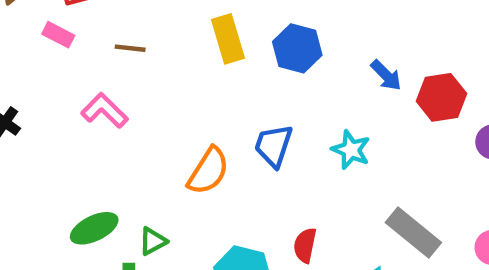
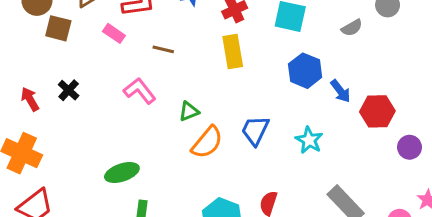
blue hexagon: (297, 48) -> (305, 71), moved
green triangle: (153, 241) -> (189, 111), moved

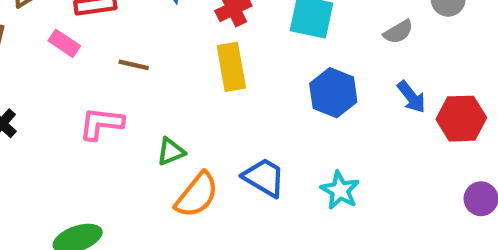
pink L-shape: (140, 91) -> (101, 124), turned -44
blue arrow: (340, 91) -> (411, 97), moved
red hexagon: (377, 111) -> (461, 119), moved
blue trapezoid: (255, 130) -> (264, 177), turned 96

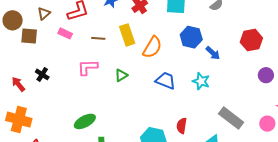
yellow rectangle: (231, 67) -> (127, 35), moved
blue arrow: (411, 97) -> (213, 53), moved
orange semicircle: (197, 195) -> (152, 47), moved

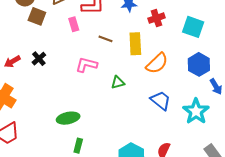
pink rectangle: (65, 33) -> (74, 24), turned 32
cyan star: (201, 81) -> (196, 111), size x1.4
red arrow: (18, 84) -> (12, 62), turned -98

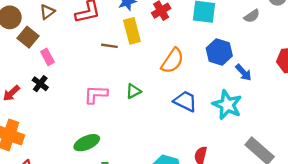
brown square: (37, 16) -> (28, 37), turned 30
pink rectangle: (74, 24) -> (47, 57), moved
yellow rectangle: (135, 44) -> (132, 31), moved
pink L-shape: (86, 65) -> (96, 94), moved

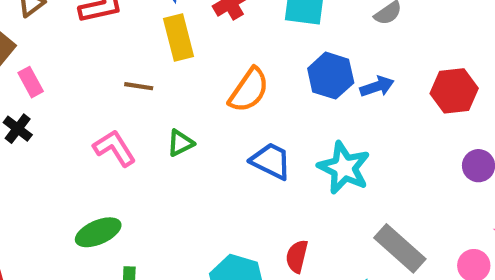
brown line: (109, 46) -> (139, 86), moved
blue arrow: (244, 73) -> (377, 86), moved, turned -66
pink L-shape: (96, 94) -> (114, 148), turned 55

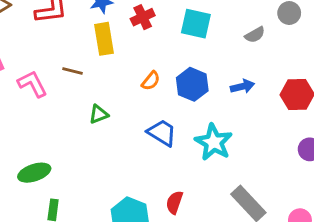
blue hexagon: (331, 76) -> (192, 84), moved
orange semicircle: (249, 90) -> (151, 81), size x0.6
pink L-shape: (114, 148) -> (32, 84), moved

